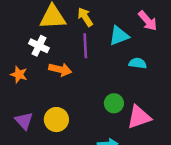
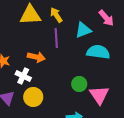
white cross: (39, 46) -> (23, 76), moved
cyan semicircle: (138, 63) -> (98, 52), size x1.6
pink triangle: (139, 117) -> (99, 95), turned -45

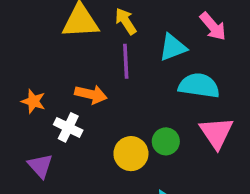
pink triangle: (99, 95) -> (216, 133), moved
yellow circle: (33, 97) -> (131, 154), moved

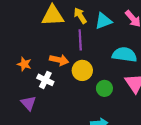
cyan triangle: (173, 47) -> (103, 21), moved
yellow circle: (131, 154) -> (82, 70), moved

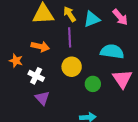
orange arrow: (59, 60) -> (40, 46), moved
purple triangle: (28, 103) -> (42, 98), moved

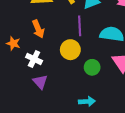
purple line: (70, 37) -> (80, 26), moved
orange arrow: (40, 46) -> (38, 29), turned 54

